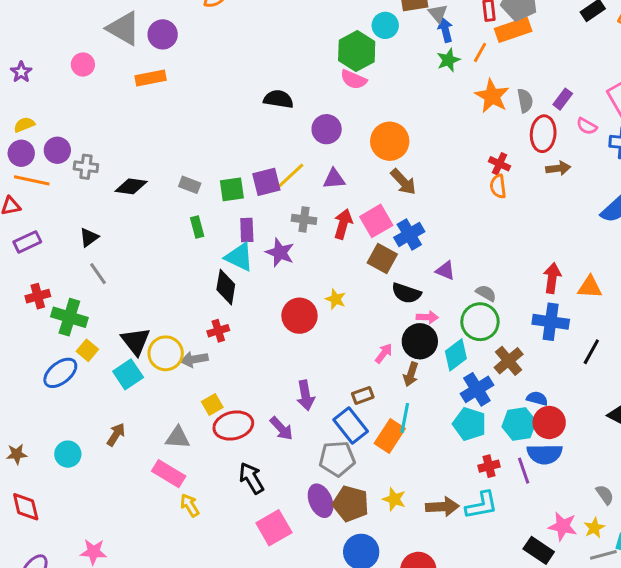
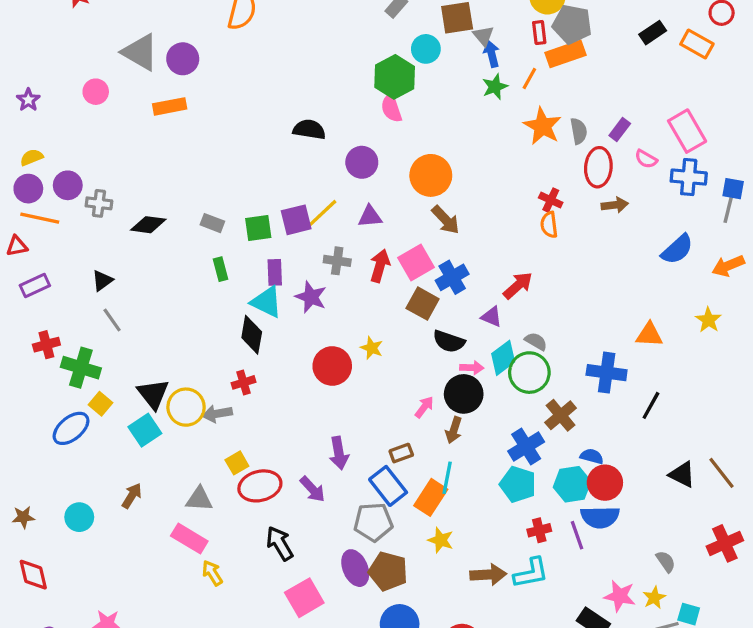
pink semicircle: (354, 80) -> (391, 108), turned 48
red arrow: (552, 278) -> (518, 285), moved, turned 40
cyan diamond: (456, 355) -> (503, 358), moved
yellow star: (394, 499) -> (441, 540), moved

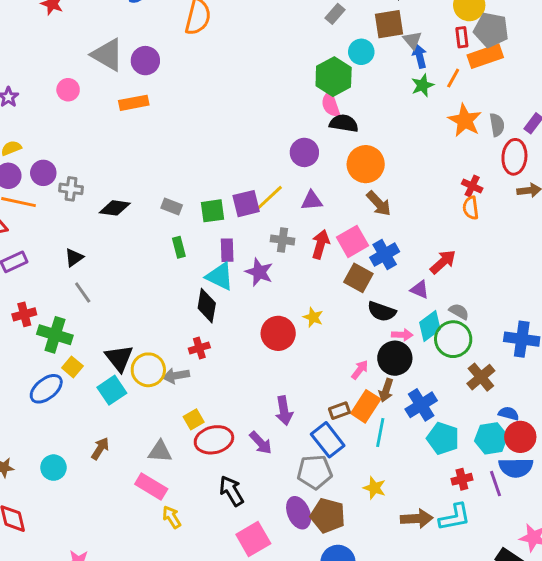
black semicircle: (309, 129) -> (344, 123), moved
blue cross: (526, 446) -> (421, 405), moved
orange rectangle: (431, 497) -> (366, 406), moved

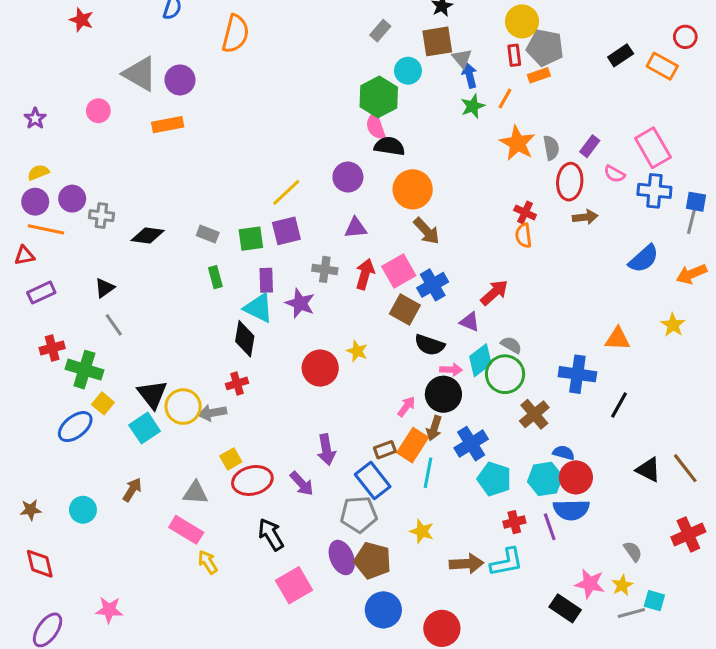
orange rectangle: (485, 56) -> (539, 75), size x0.6
yellow line: (269, 198) -> (286, 192), moved

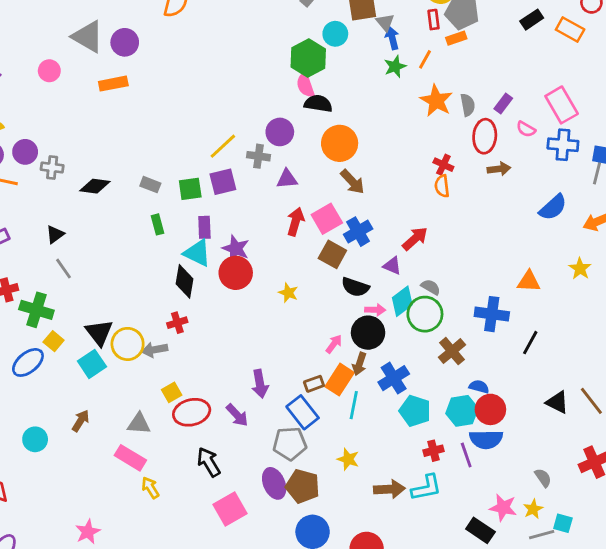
gray cross: (325, 269) -> (258, 156), moved
red circle: (320, 368) -> (236, 273), moved
pink star: (109, 610) -> (88, 532), moved, turned -30

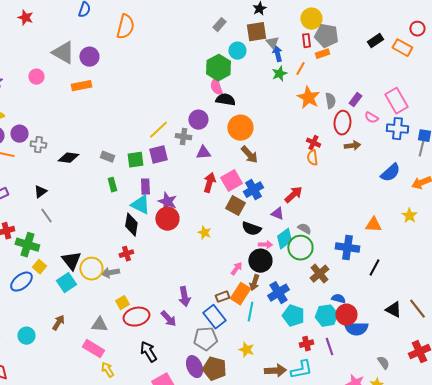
blue semicircle: (486, 439) -> (356, 329), moved

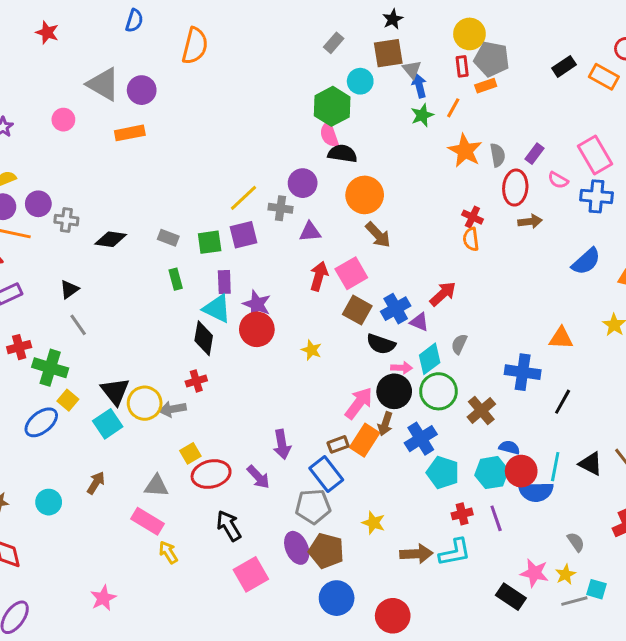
blue cross: (253, 190) -> (396, 309), moved
gray semicircle: (304, 229) -> (459, 344), turned -96
green circle: (300, 248) -> (438, 391), moved
pink arrow: (236, 269) -> (359, 403), size x1.6
cyan line: (250, 312) -> (555, 467), moved

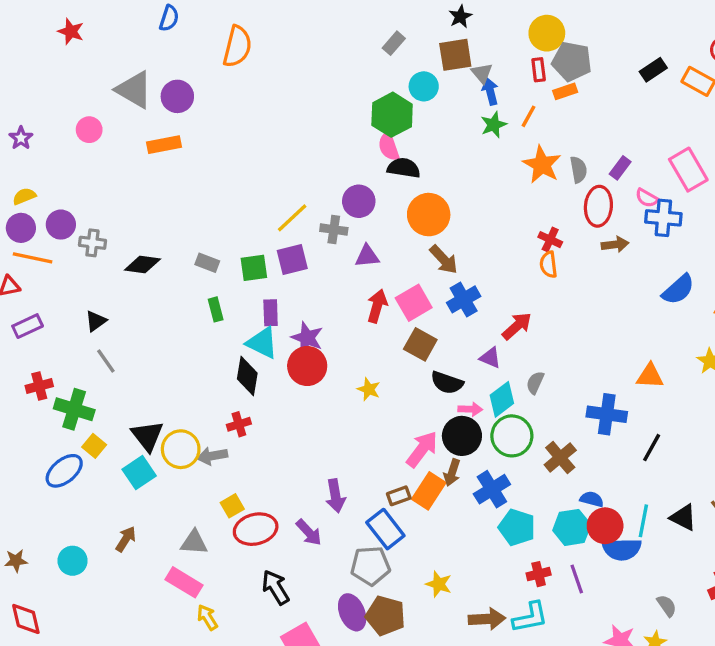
blue cross: (596, 196) -> (663, 218), moved
blue cross: (396, 309) -> (464, 299), moved

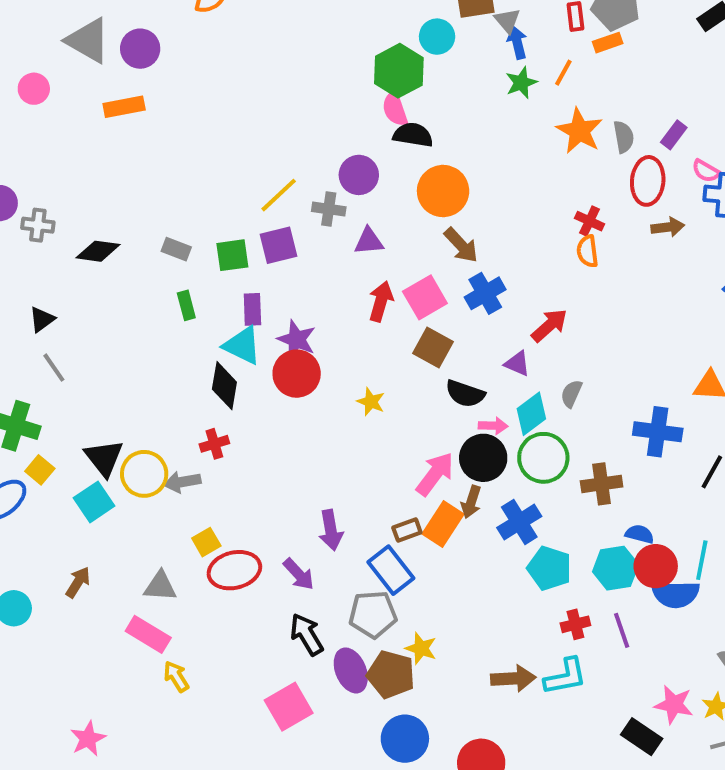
brown cross: (560, 458) -> (602, 484), turned 32
yellow star: (439, 584) -> (421, 648), moved
black arrow: (276, 587) -> (307, 634), moved

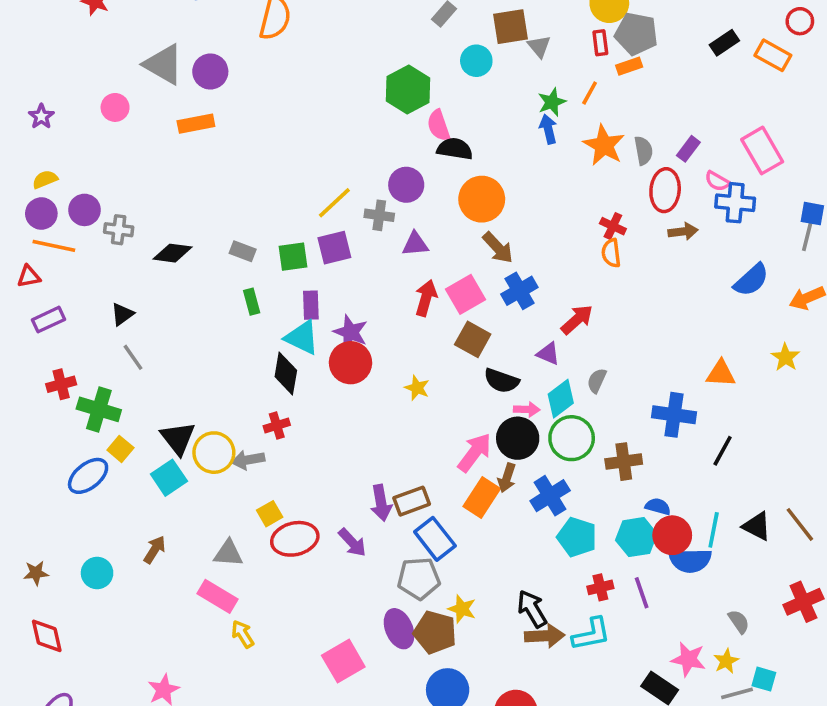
blue arrow: (517, 43) -> (548, 129), moved
green hexagon: (399, 71) -> (408, 89), moved
brown rectangle: (407, 530) -> (412, 501), moved, size x1.4
black arrow: (307, 634) -> (532, 609), moved

